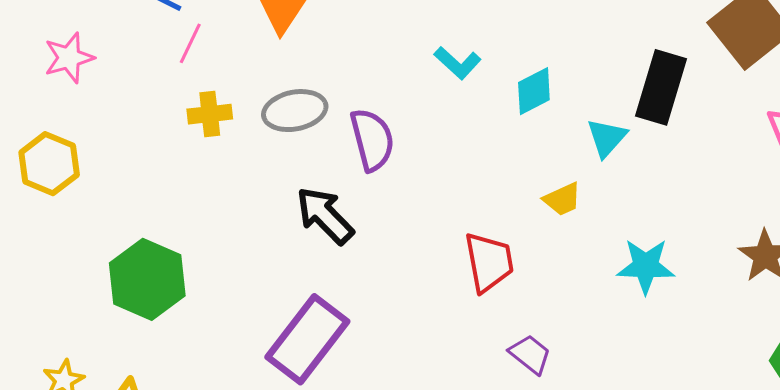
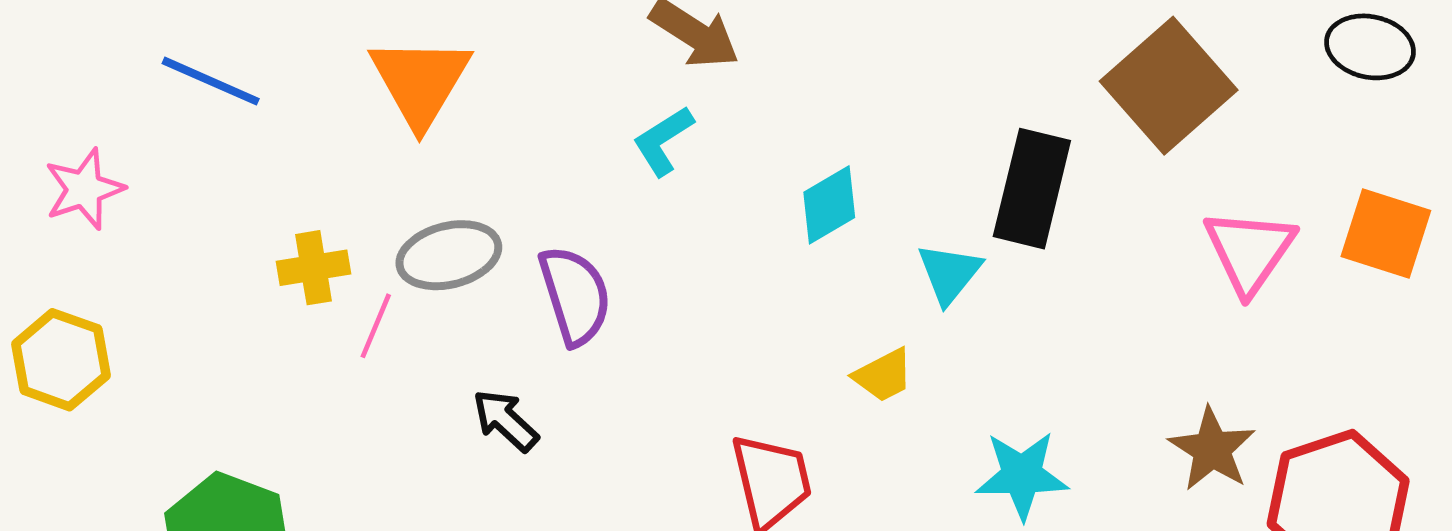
pink line: (190, 43) -> (376, 326), moved
cyan L-shape: (458, 63) -> (663, 141), moved, turned 108
black arrow: (325, 216) -> (506, 420), size x0.7

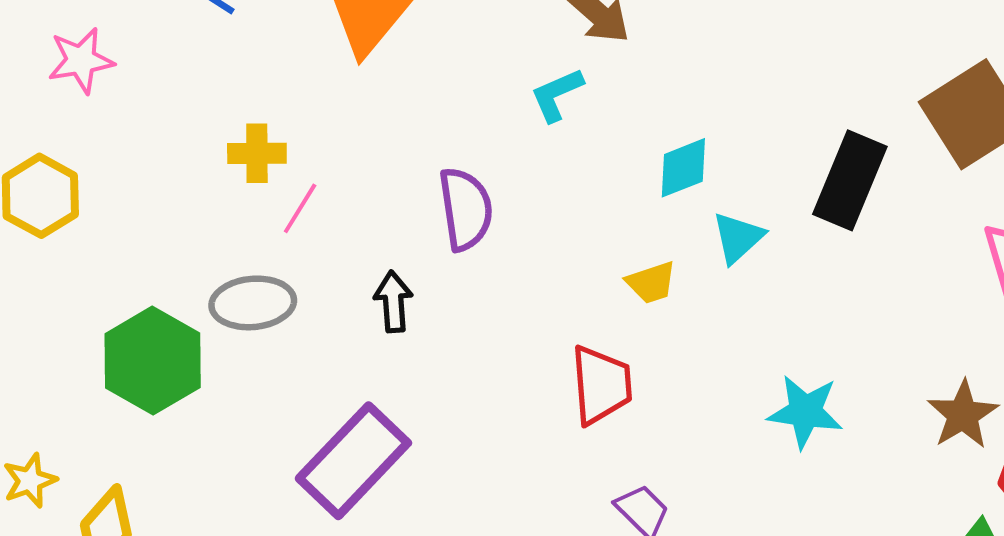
gray ellipse: (449, 255) -> (253, 303), moved
cyan triangle: (949, 273) -> (738, 238), moved
yellow trapezoid: (883, 375) -> (651, 283), moved
black arrow: (506, 420) -> (393, 302), turned 34

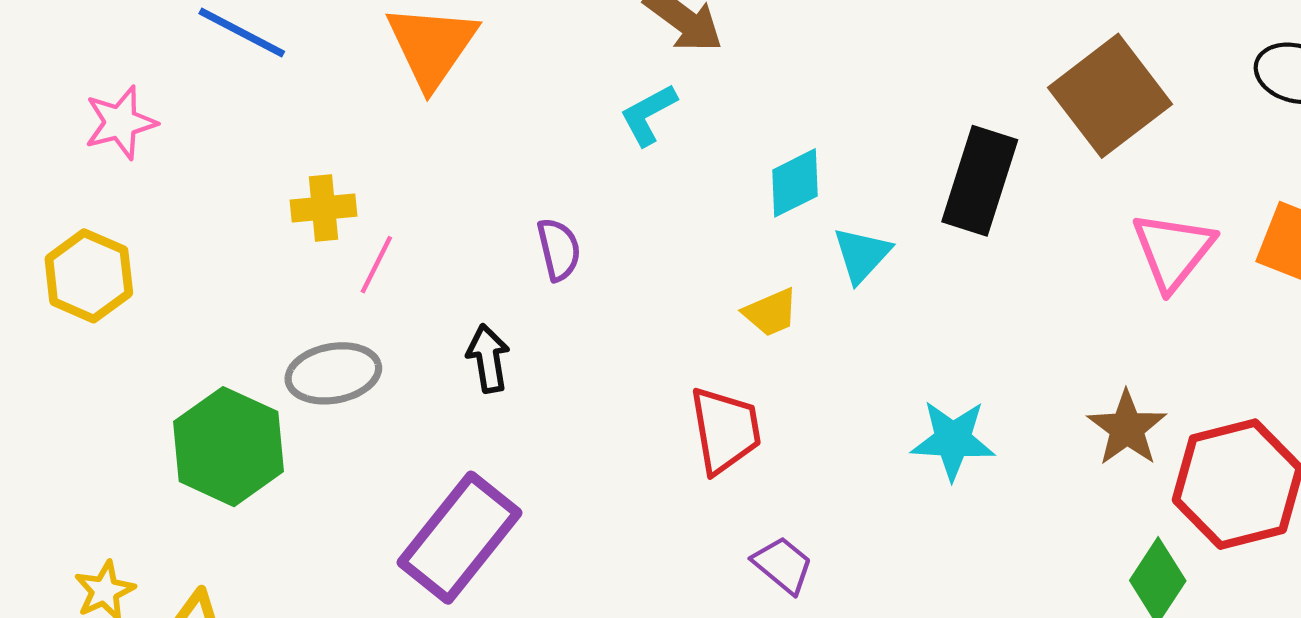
purple semicircle: (466, 209) -> (559, 249), size x0.7

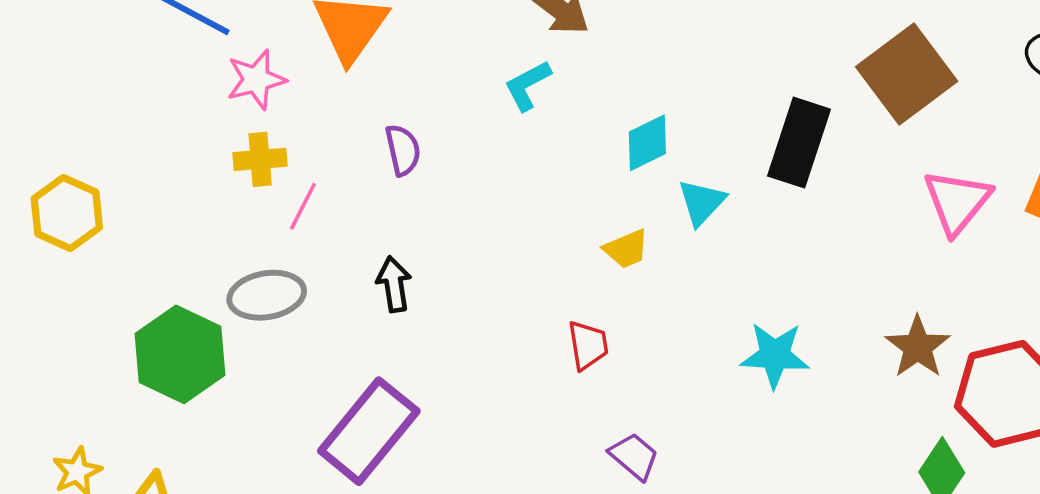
pink star: (120, 123) -> (256, 80), moved
purple semicircle: (559, 249) -> (403, 150), moved
red trapezoid: (725, 430) -> (588, 345), size x0.7

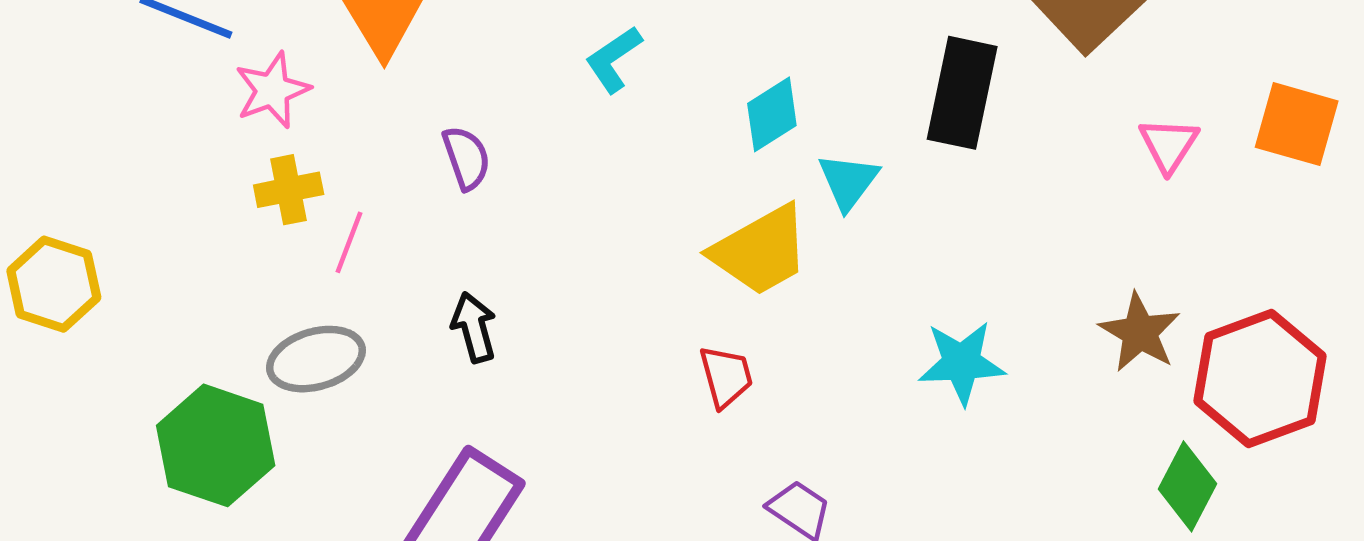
pink triangle: (957, 202) -> (1169, 145), size x0.7
yellow trapezoid: (626, 249) -> (760, 250), size x1.8

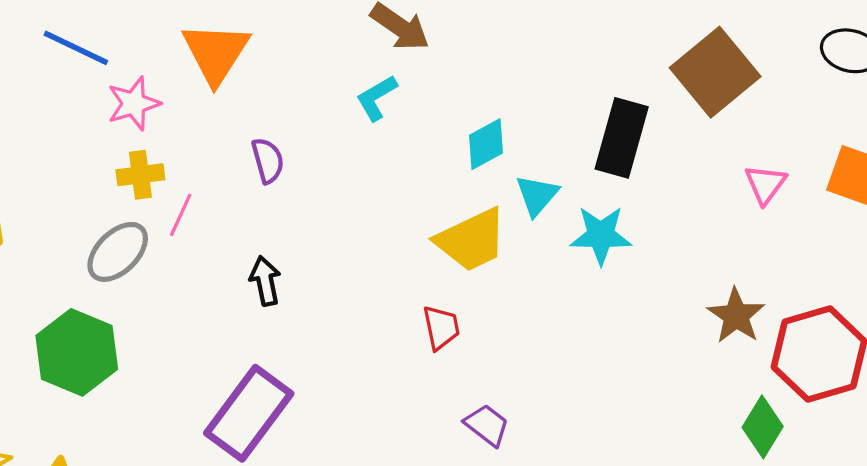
gray ellipse: (316, 359) -> (118, 252), moved, turned -32
cyan star: (962, 363) -> (601, 235), moved

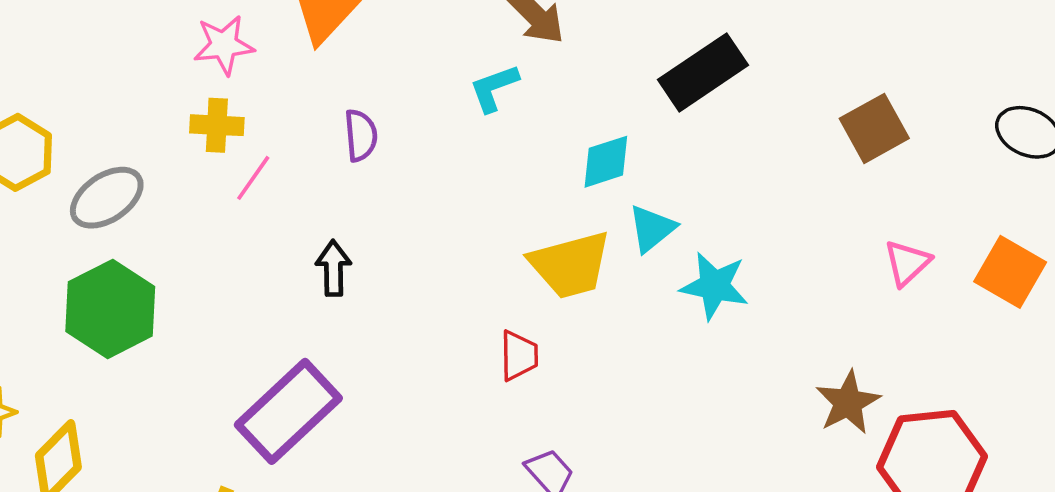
brown square: (715, 72) -> (874, 128), size x0.7
black rectangle: (622, 138) -> (703, 72), moved, turned 30
gray ellipse: (118, 252) -> (107, 198), moved

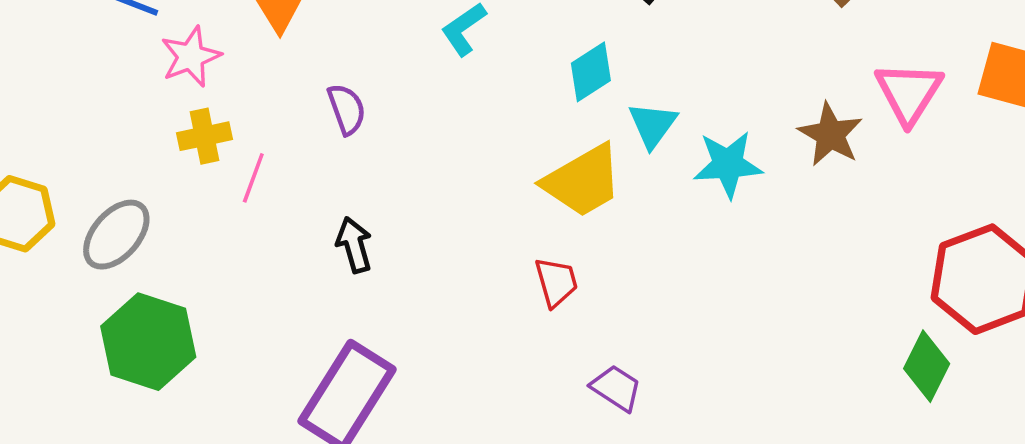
pink triangle: (907, 263) -> (909, 93), size x1.4
brown star: (848, 402) -> (830, 134), moved

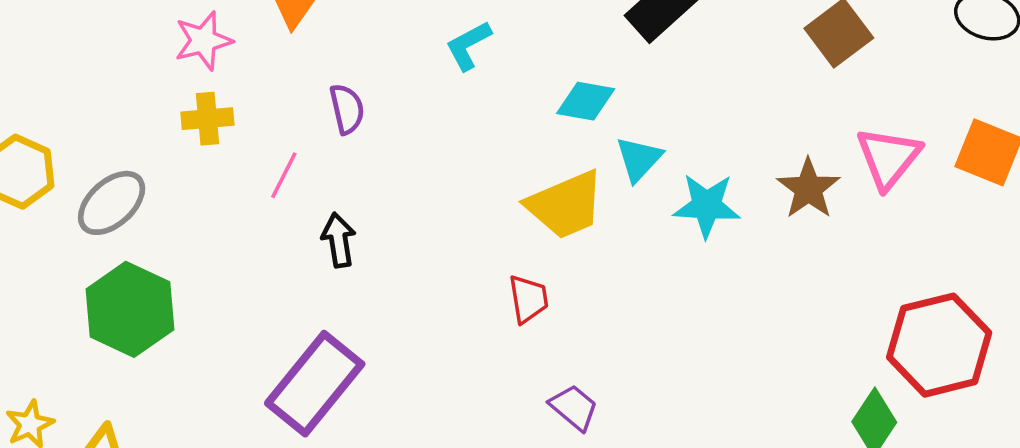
cyan diamond: (591, 72) -> (586, 101), turned 36
pink line: (253, 178) -> (284, 175), moved

